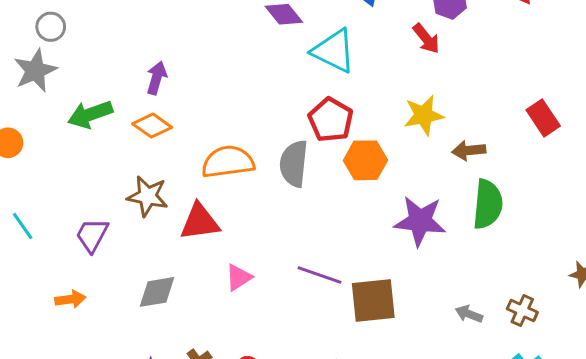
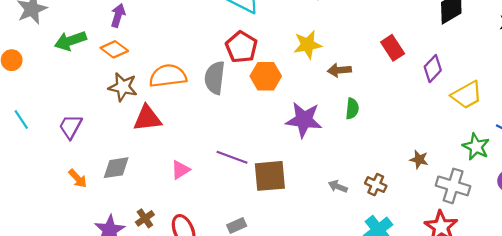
brown star: (148, 196) -> (123, 87), moved
green semicircle: (488, 204) -> (352, 109), size x0.6
pink triangle: (239, 277) -> (180, 170), moved
orange arrow: (70, 299) -> (78, 178), moved, turned 54

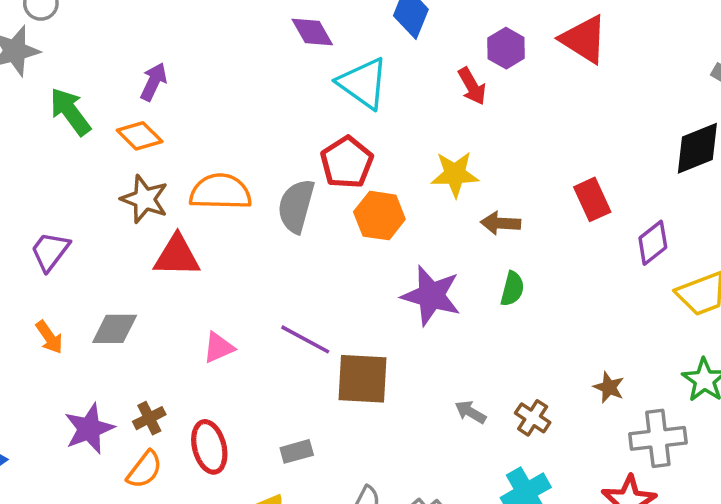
green arrow: (70, 41) -> (70, 112), turned 64
gray cross: (453, 186) -> (658, 438), turned -32

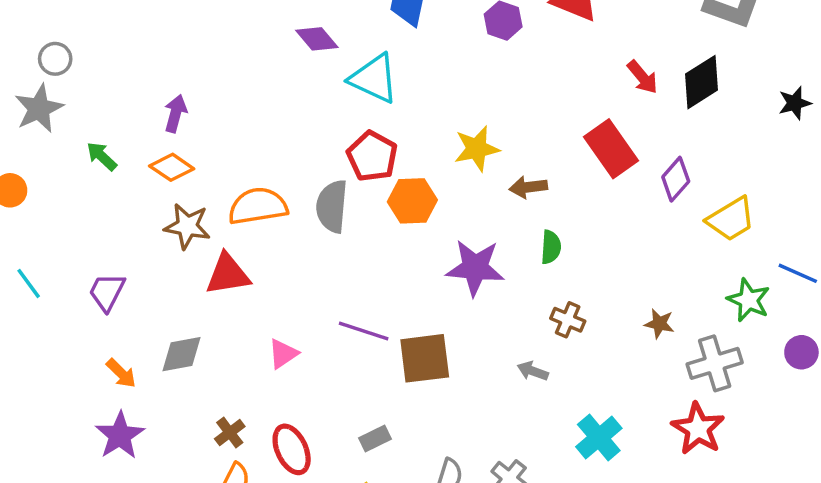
red arrow: (472, 86) -> (642, 77), moved
green arrow: (70, 112) -> (102, 156), size x0.7
red rectangle: (592, 199) -> (611, 149), size x1.4
brown cross: (533, 418) -> (568, 320), moved
purple star: (89, 429) -> (120, 435), moved

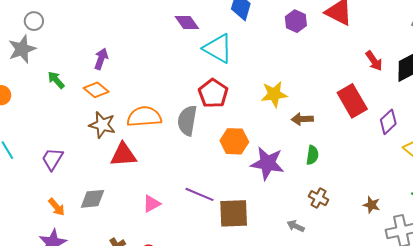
orange hexagon: (412, 201) -> (234, 141), moved

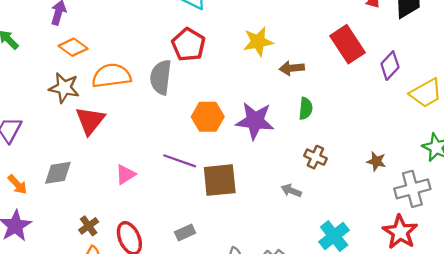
orange diamond: (96, 90) -> (73, 47), moved
orange hexagon: (234, 141) -> (208, 117), moved
red triangle: (123, 155) -> (90, 121), turned -44

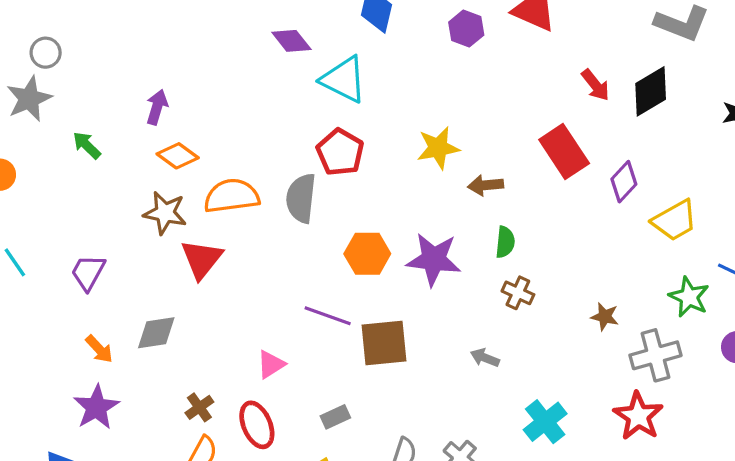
brown cross: (315, 157) -> (518, 293), moved
pink triangle: (125, 174) -> (271, 364), moved

